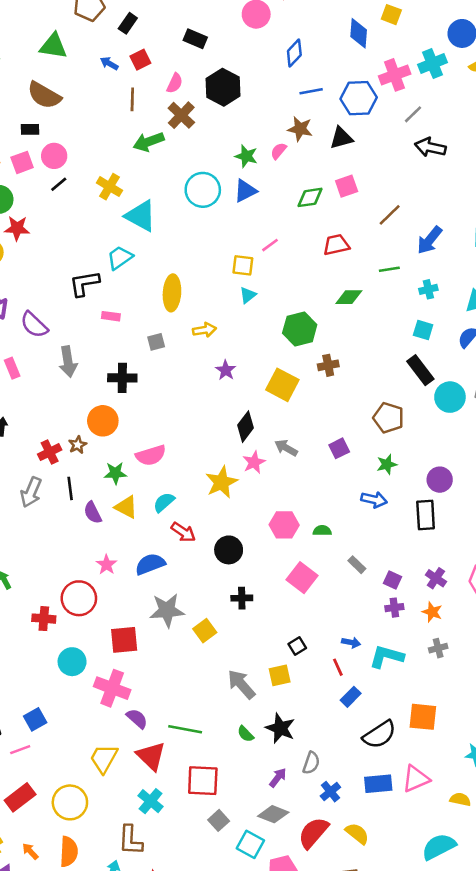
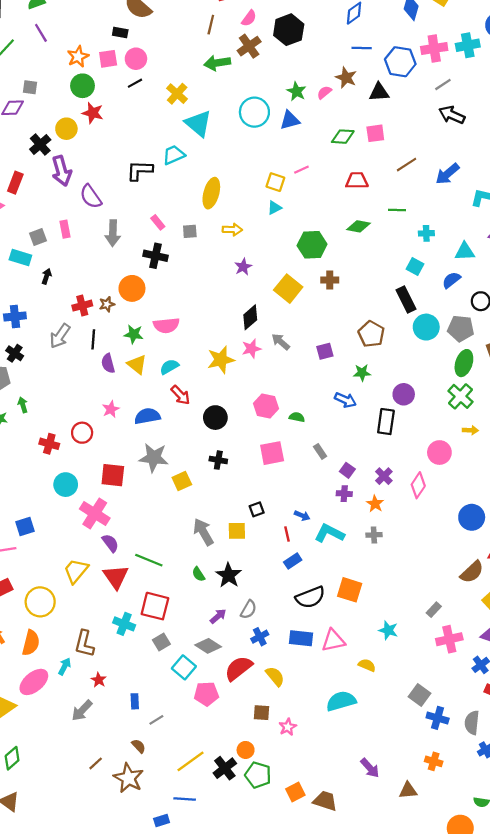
blue arrow: (430, 240) -> (447, 174), moved
pink rectangle: (111, 316) -> (158, 222), moved, turned 32
pink square: (302, 578) -> (272, 453), turned 30
red circle: (79, 598) -> (82, 433), size x0.7
cyan cross: (151, 801) -> (124, 624), moved, turned -30

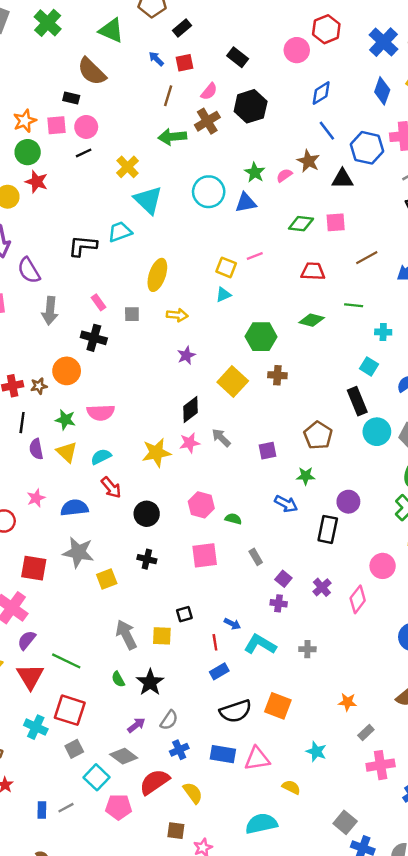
blue line: (362, 48) -> (327, 131), turned 48
orange star: (375, 504) -> (347, 702), moved, turned -30
purple semicircle: (110, 543) -> (27, 640), turned -108
gray line: (156, 720) -> (66, 808), moved

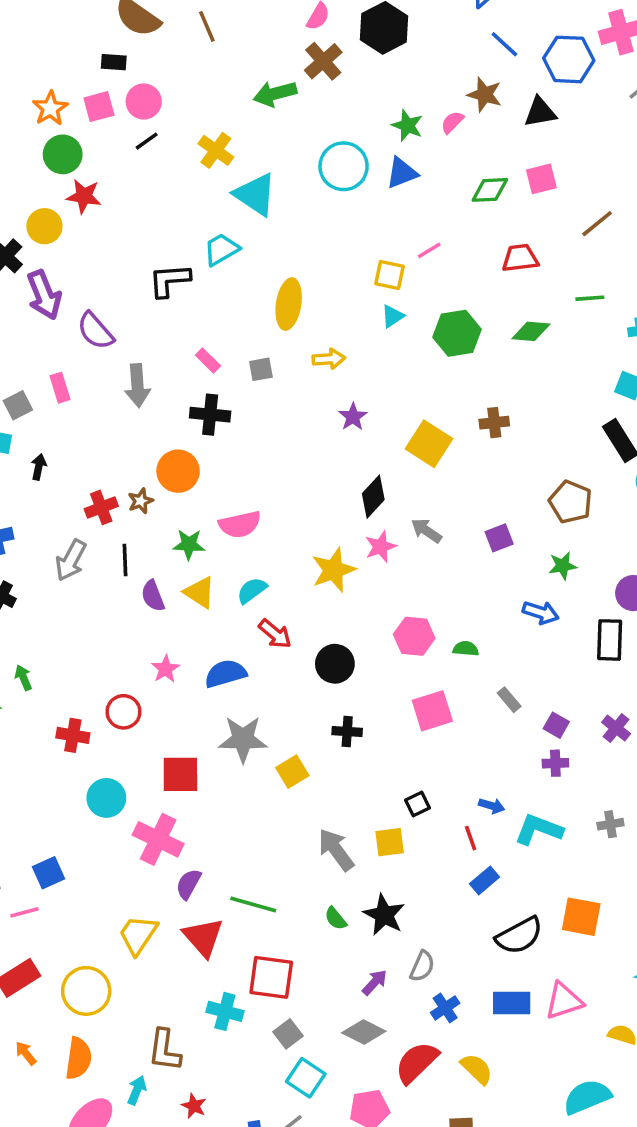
brown line: (168, 96) -> (207, 26), moved, turned -30
green hexagon: (261, 337) -> (457, 333), moved
cyan square: (96, 777) -> (306, 1078), moved

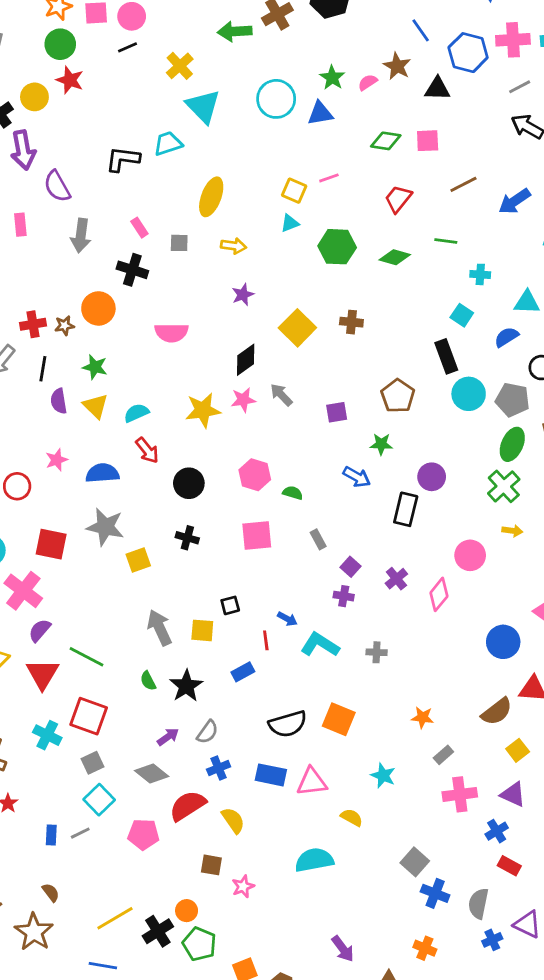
red trapezoid: (520, 258) -> (398, 199), turned -56
pink semicircle: (240, 524) -> (172, 333), moved
blue rectangle: (485, 880) -> (243, 672), moved

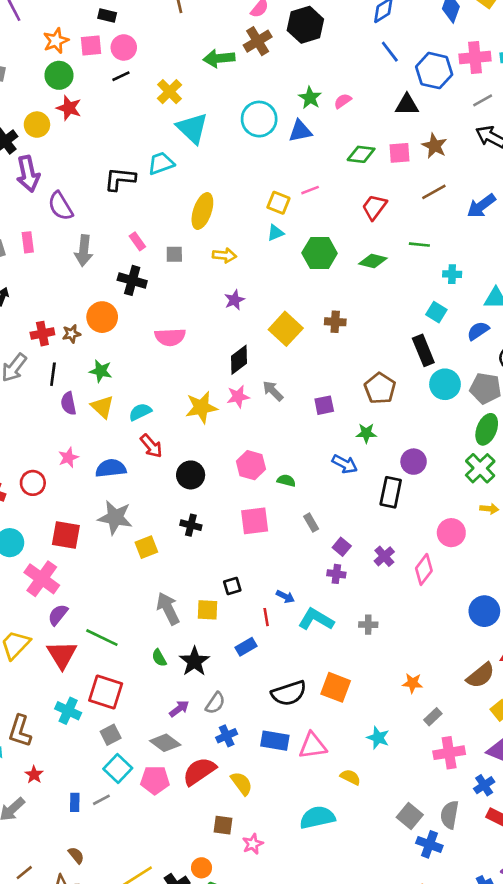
brown star: (397, 66) -> (435, 146), moved
pink pentagon: (143, 834) -> (155, 780), moved
gray semicircle: (478, 903) -> (450, 815), moved

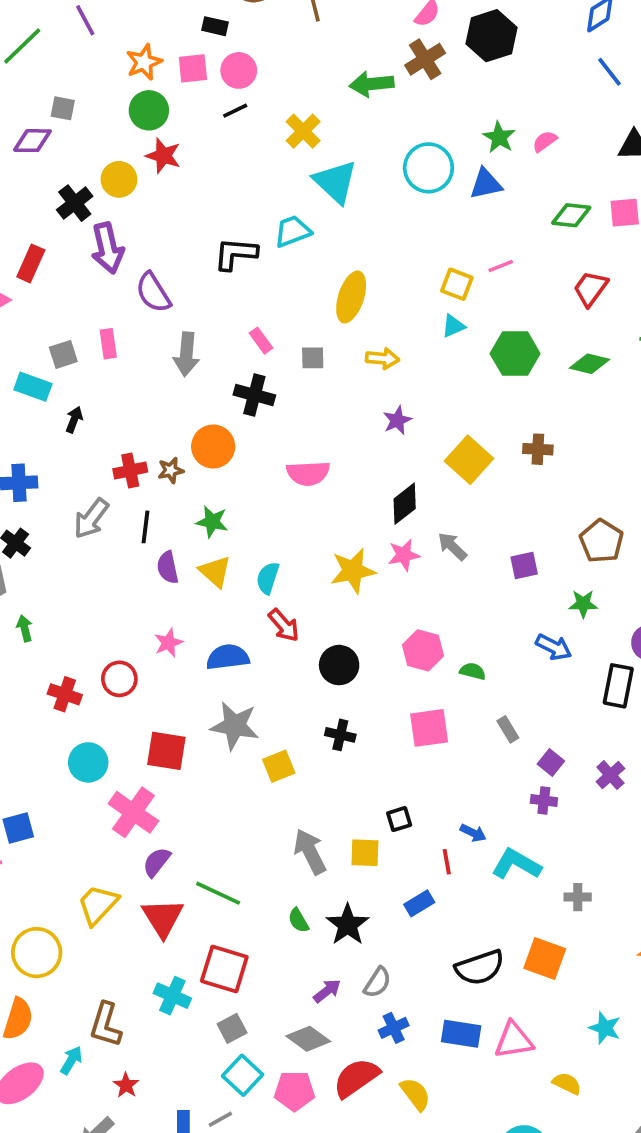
cyan semicircle: (140, 412) -> (268, 578), turned -45
gray cross: (368, 625) -> (578, 897), moved

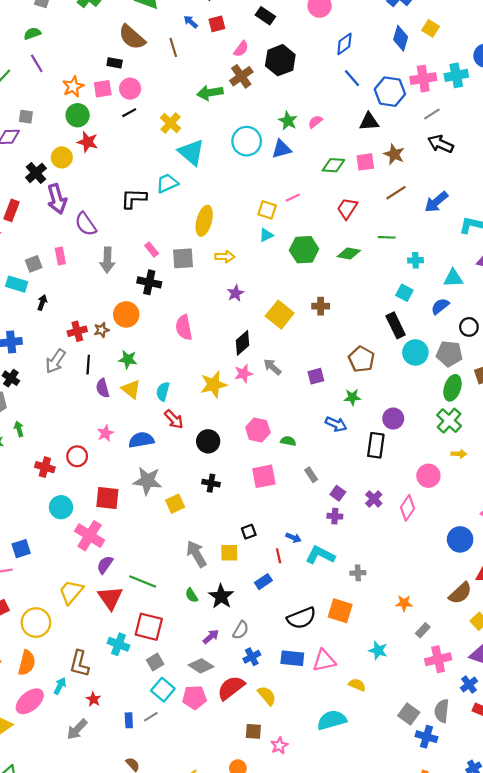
gray square: (313, 358) -> (183, 258), size x1.5
pink semicircle: (308, 473) -> (184, 327), turned 85

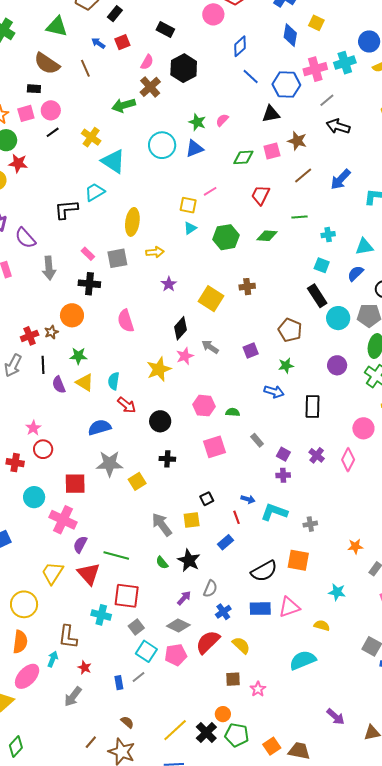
purple circle: (393, 419) -> (337, 365), moved
pink star: (105, 433) -> (33, 428), moved

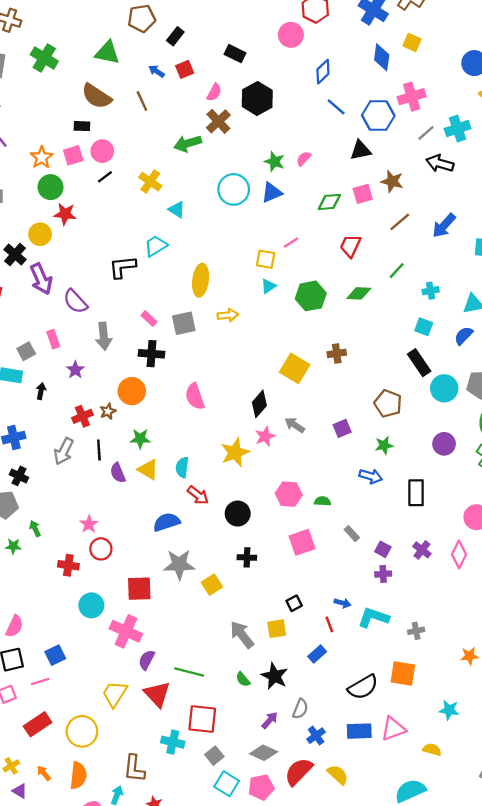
cyan cross: (345, 63) -> (457, 129), moved
cyan triangle: (113, 161) -> (177, 209), size x0.6
green line: (300, 217) -> (397, 271), turned -42
purple star: (169, 284) -> (75, 370), moved

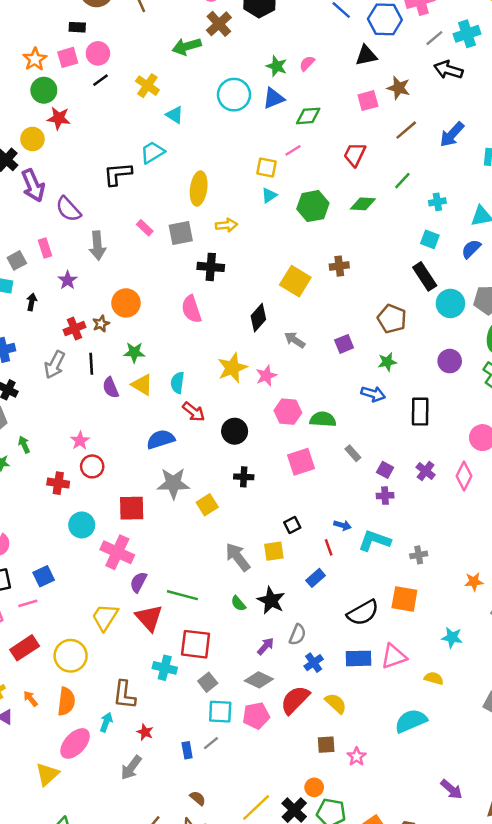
green diamond: (329, 202) -> (308, 116), moved
black cross: (152, 354) -> (211, 267), moved
pink star: (265, 436) -> (266, 376), moved
green semicircle: (323, 501) -> (323, 419), size x1.5
cyan square: (227, 784) -> (220, 712), turned -30

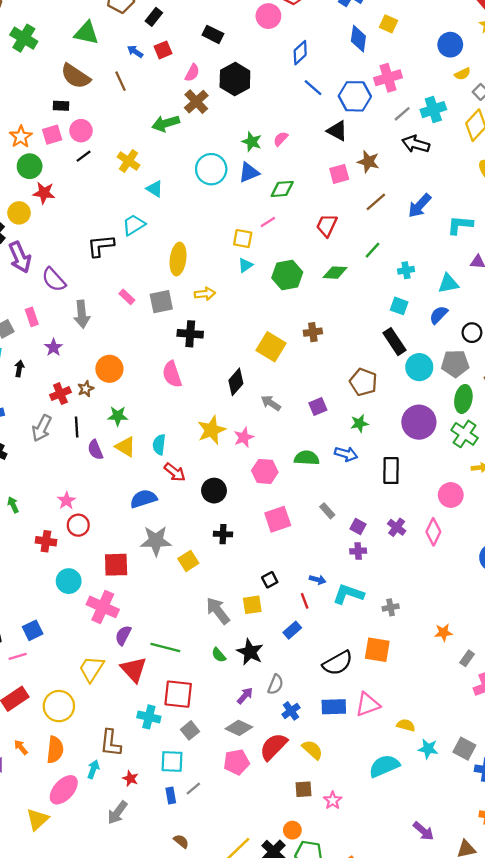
black triangle: (366, 55) -> (337, 131), turned 40
purple circle: (450, 361) -> (419, 422), size x1.5
green semicircle: (323, 419) -> (307, 458), moved
cyan star: (452, 637) -> (428, 749), moved
cyan square: (220, 712) -> (172, 761), moved

